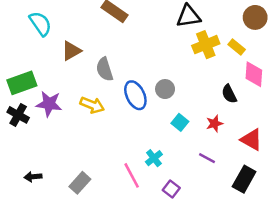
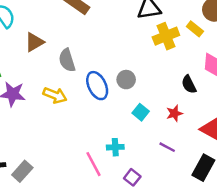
yellow rectangle: (237, 47) -> (195, 29), moved
cyan cross: (154, 158) -> (115, 147), turned 35
gray rectangle: (80, 183) -> (22, 171), moved

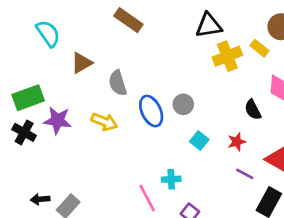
purple line: (167, 147) -> (245, 174), moved

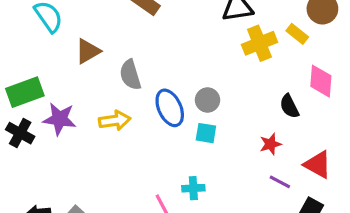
yellow arrow: (104, 122) -> (115, 120), turned -30
cyan square: (199, 140) -> (206, 133), moved, turned -30

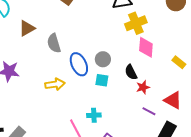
yellow rectangle: (297, 34) -> (179, 62), moved
pink diamond: (321, 81) -> (146, 47), moved
black semicircle: (289, 106) -> (131, 72), moved
yellow arrow: (115, 120) -> (55, 84), moved

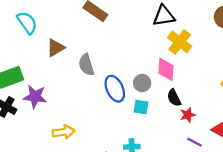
yellow cross: (136, 23) -> (180, 42), turned -30
pink diamond: (146, 47) -> (166, 69), moved
yellow arrow: (55, 84) -> (64, 132), moved

